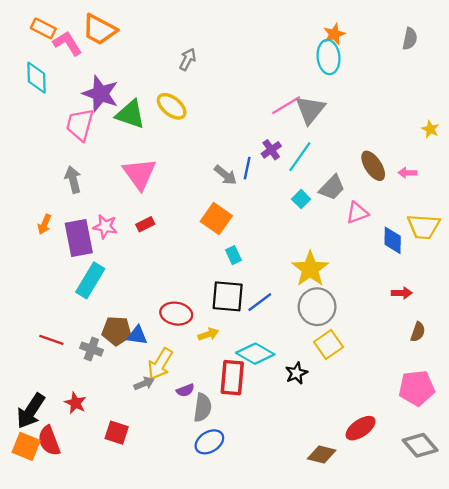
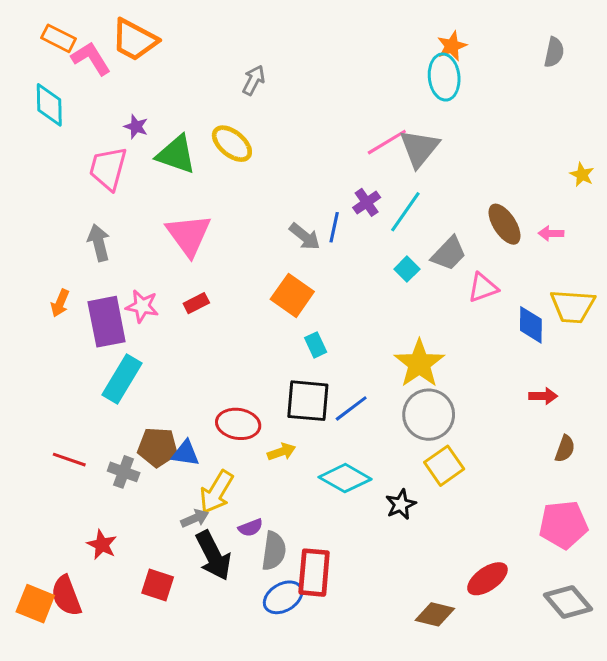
purple star: (101, 94) -> (136, 127), size x0.5
red rectangle: (232, 378) -> (314, 573), moved
black arrow: (31, 411) -> (213, 556), moved, turned -60

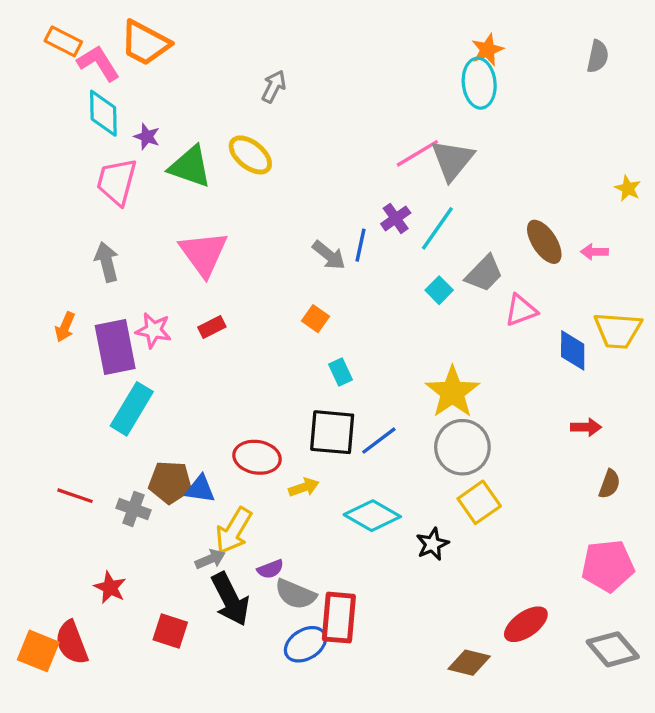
cyan diamond: (49, 105) -> (103, 113), moved
orange square: (292, 295) -> (315, 319), size x0.6
gray semicircle: (274, 551) -> (295, 594), turned 105

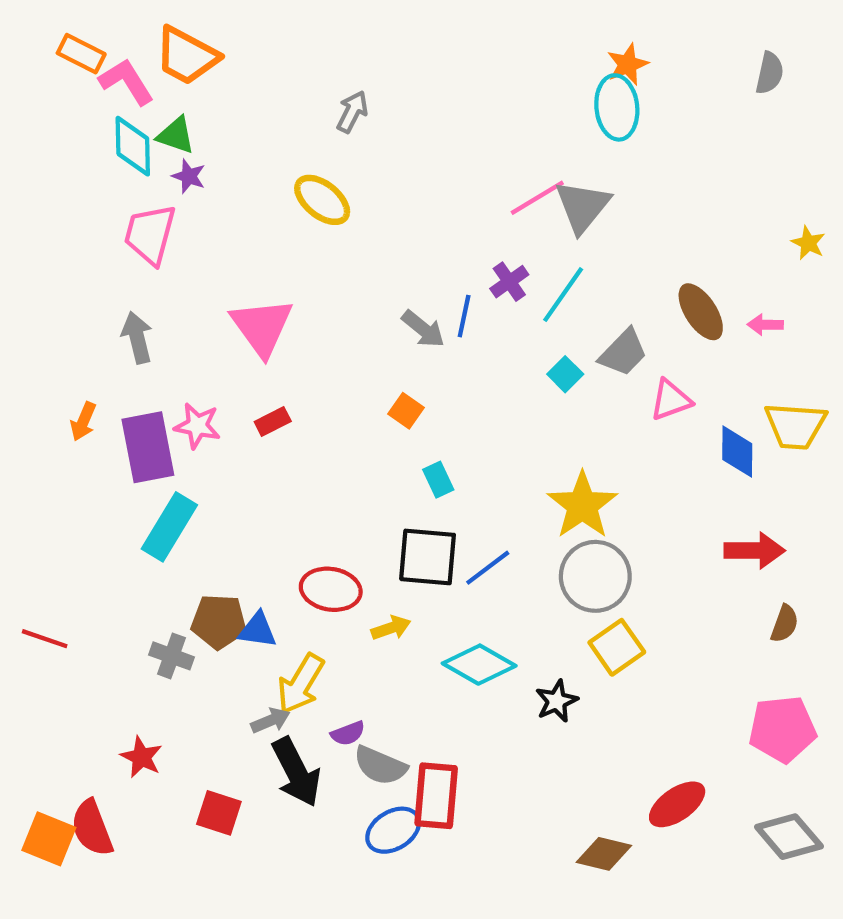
green triangle: (190, 167) -> (176, 135), moved, size x0.7
red arrow: (586, 427) -> (754, 551), size x1.5
red line: (75, 496) -> (45, 639), moved

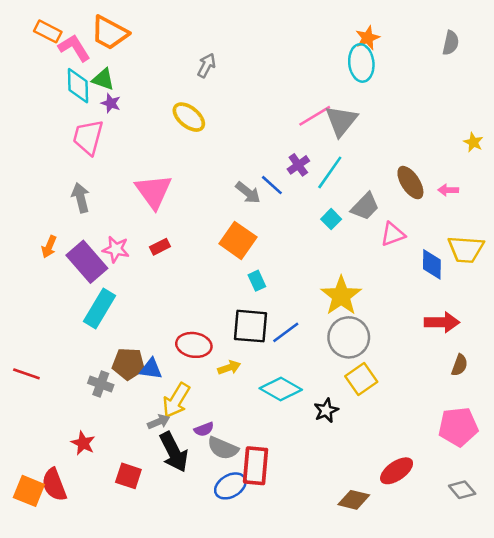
blue line: (464, 316) -> (272, 185), turned -60
orange square: (406, 411) -> (238, 240), size x1.8
purple rectangle: (148, 447) -> (87, 262), turned -30
gray diamond: (789, 837) -> (462, 490), size x0.7

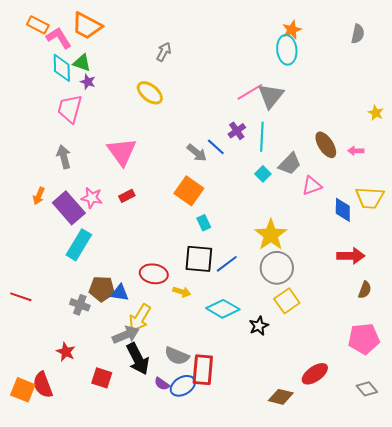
cyan line: (330, 172) -> (262, 137), turned -32
yellow arrow: (229, 368) -> (182, 292), turned 36
gray arrow: (159, 422) -> (126, 335), size x1.5
purple semicircle: (204, 429) -> (162, 384), moved, turned 56

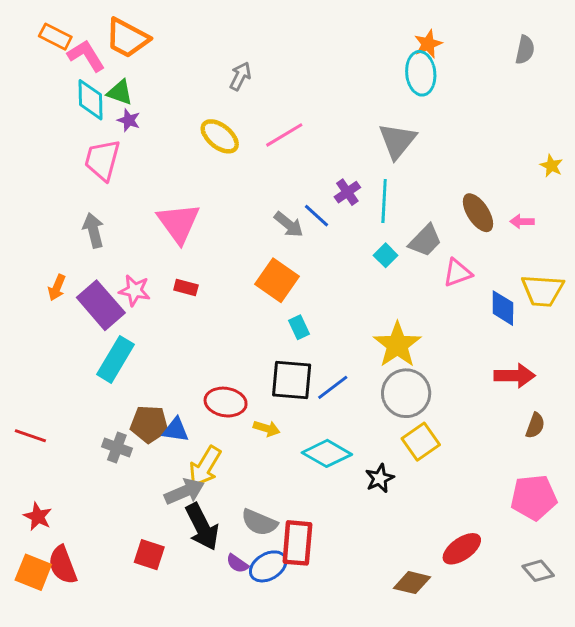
pink line: (250, 92) -> (284, 135), moved
red rectangle: (127, 196) -> (186, 288), turned 42
red star: (66, 352) -> (38, 516), moved

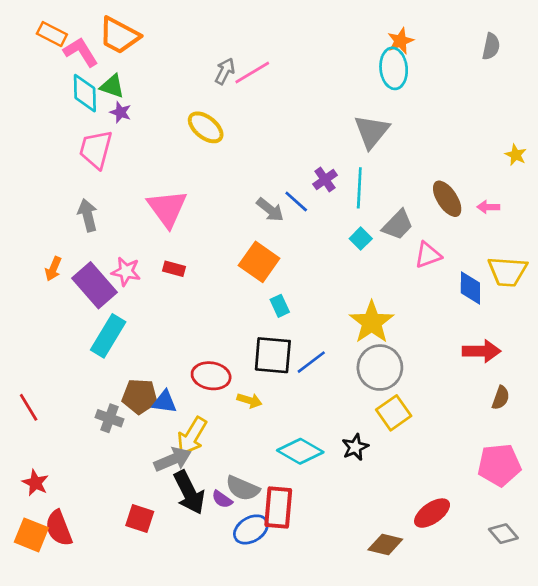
pink line: (284, 135) -> (252, 72), moved
red line: (30, 436) -> (29, 407), turned 40
cyan diamond: (327, 453) -> (300, 451), moved
purple semicircle: (237, 563) -> (222, 499), moved

